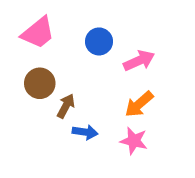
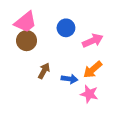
brown circle: (40, 83) -> (27, 41), moved
blue arrow: (85, 132) -> (69, 79), moved

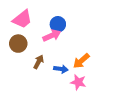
brown circle: (27, 41) -> (18, 44), moved
pink arrow: (93, 41) -> (52, 35), moved

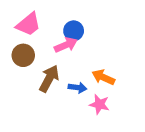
orange arrow: (81, 61) -> (103, 77), turned 66
brown arrow: (39, 62) -> (49, 79), size x1.5

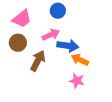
blue circle: (74, 31) -> (58, 11), moved
blue arrow: (77, 88) -> (68, 46), moved, size x1.5

